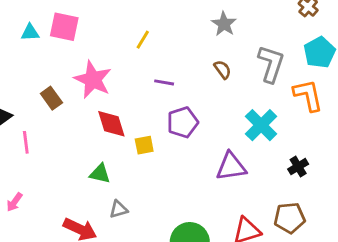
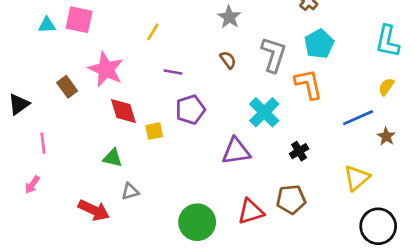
pink line: (26, 142) -> (43, 143), moved

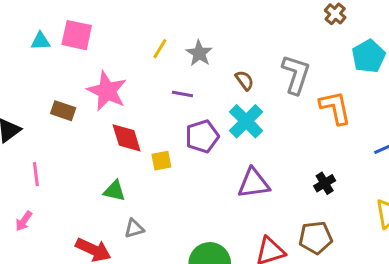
gray star: (229, 17) -> (199, 53), moved
cyan pentagon: (319, 44) -> (368, 56), moved
brown rectangle: (67, 87) -> (63, 111), turned -35
cyan cross: (264, 112) -> (246, 121), moved

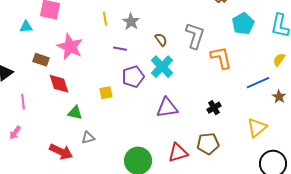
cyan triangle: (40, 41) -> (26, 27), moved
yellow line: (160, 49) -> (105, 19), turned -40
red diamond: (127, 138) -> (59, 84), moved

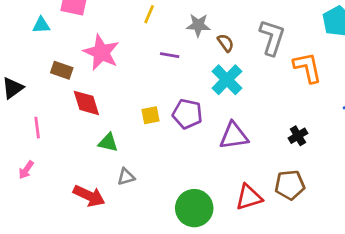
yellow line: (105, 19) -> (149, 14), turned 32
gray star: (131, 22) -> (198, 25), moved, turned -30
purple pentagon: (133, 77) -> (187, 114), moved, turned 30

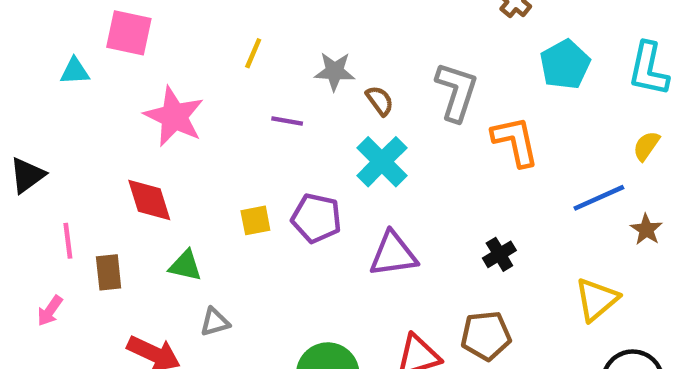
brown rectangle: (62, 70) -> (109, 272), moved, turned 65

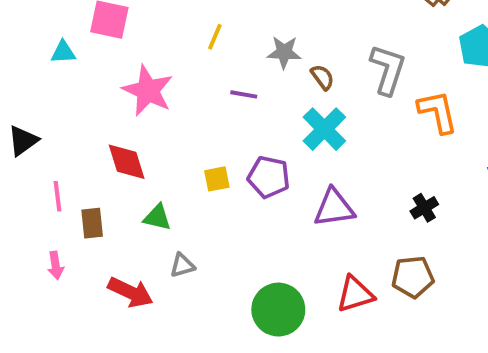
pink arrow: (50, 311) -> (56, 265), moved, turned -44

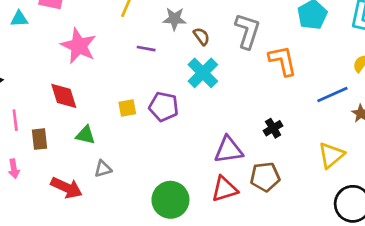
purple triangle: (334, 208) -> (229, 150), moved

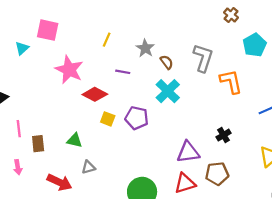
cyan triangle: (19, 19) -> (22, 48), turned -40
gray star: (175, 19) -> (145, 48), turned 30
red diamond: (64, 96) -> (95, 94), moved, turned -45
yellow square: (127, 108) -> (108, 119), turned 32

